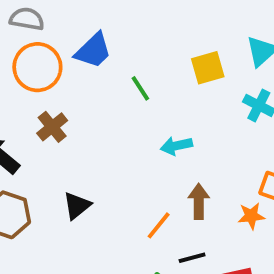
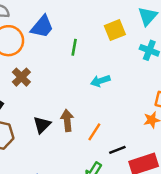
green line: (140, 88) -> (74, 47), turned 49
brown arrow: (199, 201) -> (67, 120), moved

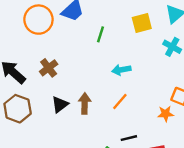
brown cross: (21, 77) -> (49, 68), moved
orange line: (94, 132) -> (120, 102), moved

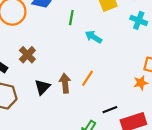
cyan arrow: (121, 70) -> (93, 37), moved, turned 49
orange line: (120, 102) -> (87, 78), moved

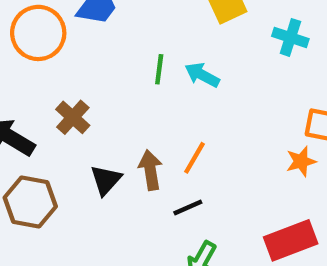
green line: (71, 18) -> (159, 69), moved
black line: (110, 110) -> (188, 208), moved

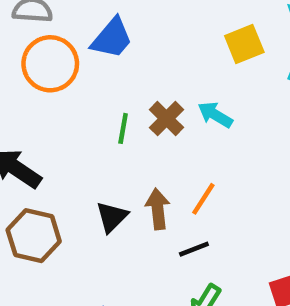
green line: (159, 69) -> (123, 128), moved
brown cross: (73, 117) -> (167, 119), moved

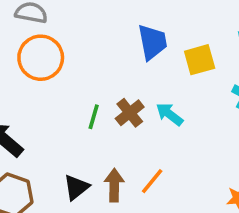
blue trapezoid: (112, 38) -> (152, 42), moved, turned -57

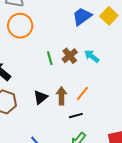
blue trapezoid: (152, 42) -> (82, 16), turned -115
yellow square: (200, 60) -> (109, 16), moved, turned -30
green line: (94, 117) -> (50, 58), turned -32

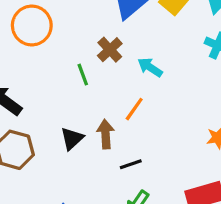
brown cross: (70, 56) -> (110, 50), moved
orange line: (82, 93) -> (134, 109), moved

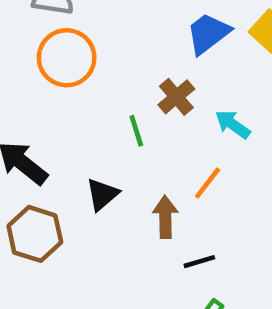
black triangle: (72, 139) -> (102, 194), moved

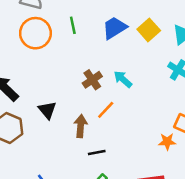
brown cross: (176, 97) -> (92, 80), moved
green line: (136, 131) -> (73, 25), moved
black triangle: (102, 194) -> (47, 110), turned -36

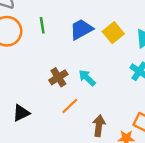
black triangle: (47, 110) -> (21, 113), moved, turned 42
brown arrow: (81, 126) -> (99, 126), moved

